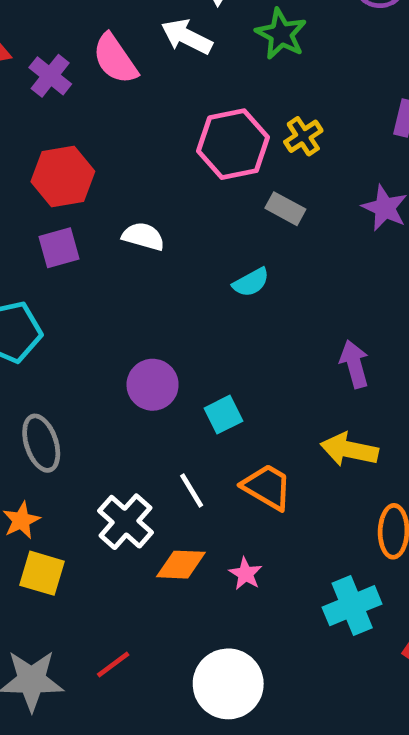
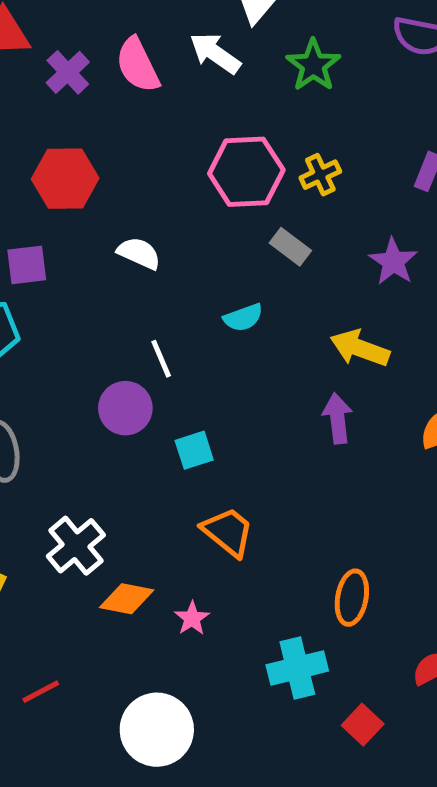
purple square: (59, 248) -> (27, 265), moved
yellow arrow: (349, 450) -> (360, 348), moved
white line: (192, 490) -> (161, 359), moved

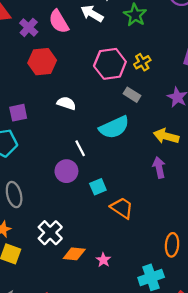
red hexagon: (65, 179) -> (42, 62), moved
cyan semicircle: (243, 318) -> (114, 127), size x1.8
orange trapezoid: (228, 532) -> (122, 208), moved

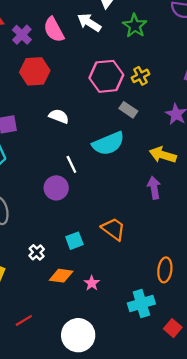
cyan square: (98, 187) -> (74, 241), moved
white cross: (50, 233) -> (37, 252), size x0.6

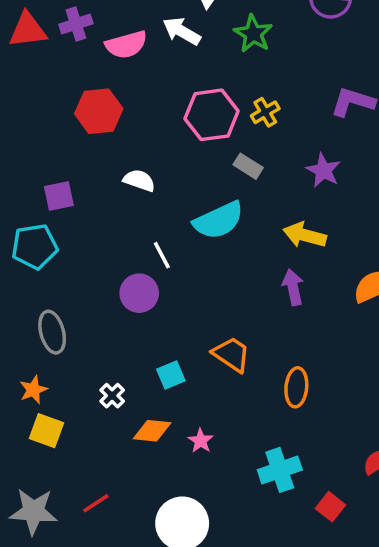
pink semicircle: (54, 30) -> (126, 45), turned -75
purple cross: (22, 35) -> (76, 24), moved, turned 30
orange ellipse: (165, 270) -> (296, 387), moved

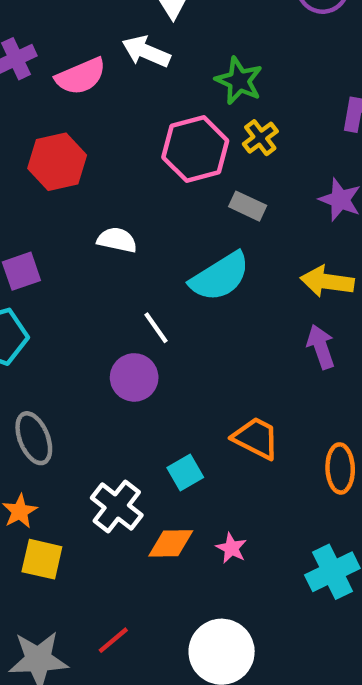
green star: (253, 34) -> (239, 81), moved
white cross: (112, 396) -> (117, 507), size x1.6

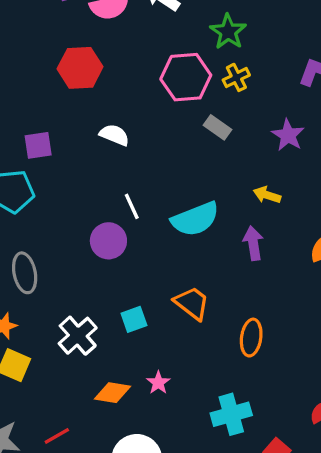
cyan semicircle: (220, 277) -> (195, 219), moved
yellow arrow: (327, 281) -> (267, 195), size x0.7
orange diamond: (171, 543) -> (112, 393), moved

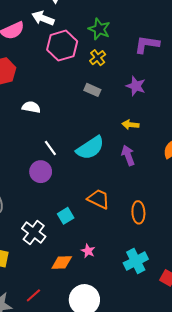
green star: (228, 32) -> (99, 29), moved
pink hexagon: (186, 77) -> (62, 46), moved

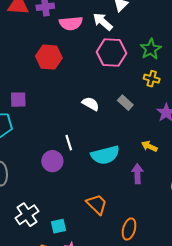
yellow cross: (98, 58) -> (152, 79), moved, turned 35
white semicircle: (31, 107) -> (91, 104), moved
cyan square: (66, 216) -> (59, 226), moved

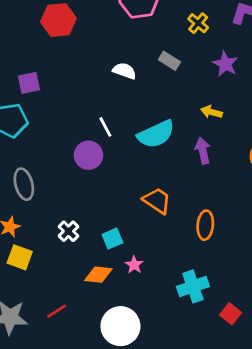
yellow cross: (152, 79) -> (198, 23), turned 35
white cross: (27, 215) -> (68, 231), size x0.7

